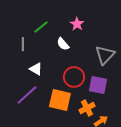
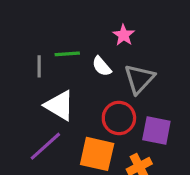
green line: (41, 27) -> (67, 54), moved, turned 35
gray triangle: (105, 55) -> (139, 79), moved
white triangle: (36, 69) -> (59, 105), size x1.5

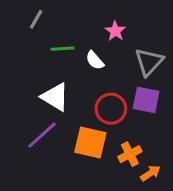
gray line: (39, 66) -> (36, 19), moved, turned 30
gray triangle: (139, 79) -> (149, 62), moved
purple square: (156, 131) -> (146, 100), moved

